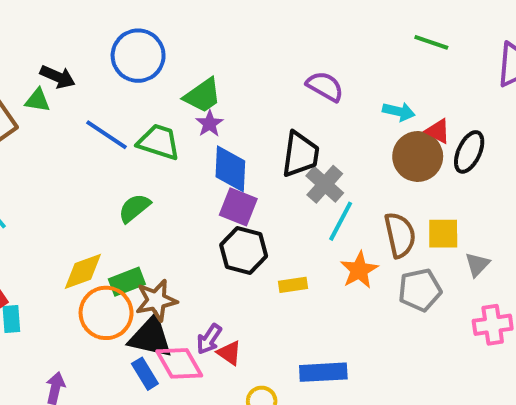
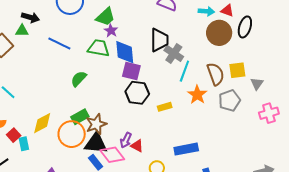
red triangle: (438, 131) -> (227, 11), moved
green trapezoid: (159, 142) -> (99, 48), moved
yellow diamond: (83, 271) -> (42, 123), moved

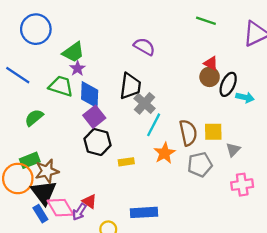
cyan arrow: (206, 11) -> (245, 97), moved
brown circle: (219, 33) -> (210, 77), moved, size x0.7
purple square: (131, 71) -> (94, 117), turned 30
purple arrow: (126, 140) -> (79, 212), moved
black triangle: (96, 143) -> (44, 192), turned 40

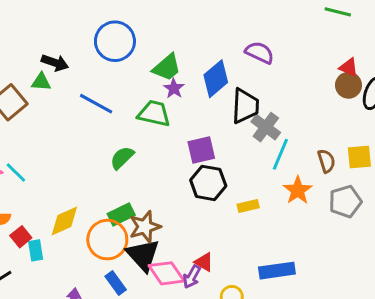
blue diamond: (90, 95) -> (216, 79), moved, turned 52
purple square: (94, 117) -> (201, 150), turned 30
brown semicircle: (188, 133) -> (326, 161), size x0.7
blue rectangle: (40, 214) -> (116, 283), moved

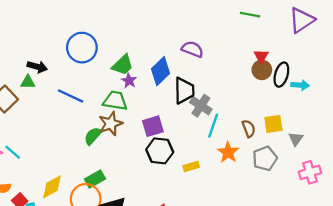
red triangle: (349, 67) -> (261, 56), turned 42
brown star: (145, 227) -> (111, 124), moved

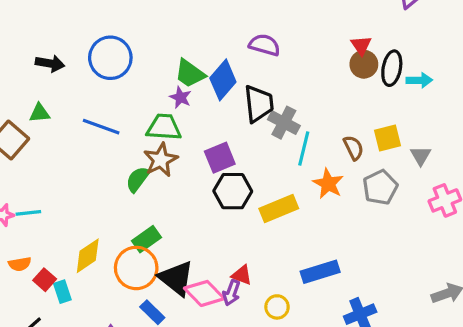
green trapezoid: (123, 65) -> (190, 74), moved, turned 85
black arrow: (37, 67) -> (50, 63), moved
cyan line: (13, 152) -> (28, 213), turned -42
yellow rectangle: (191, 167) -> (279, 209), size x1.6

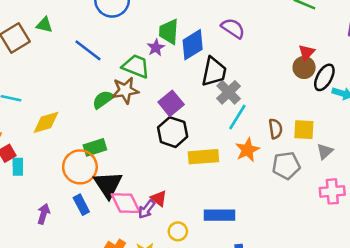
green trapezoid: (190, 74) -> (169, 32), turned 40
purple square: (220, 158) -> (171, 103), turned -35
yellow diamond: (88, 256) -> (46, 122), moved

